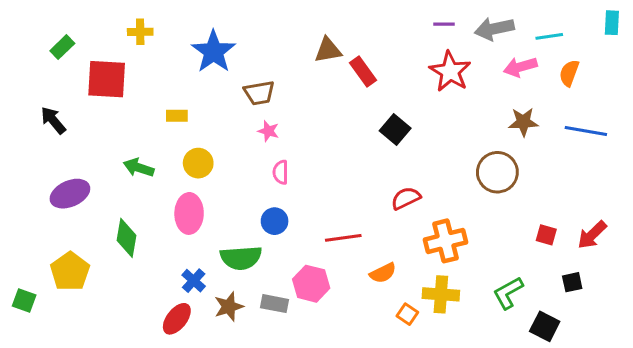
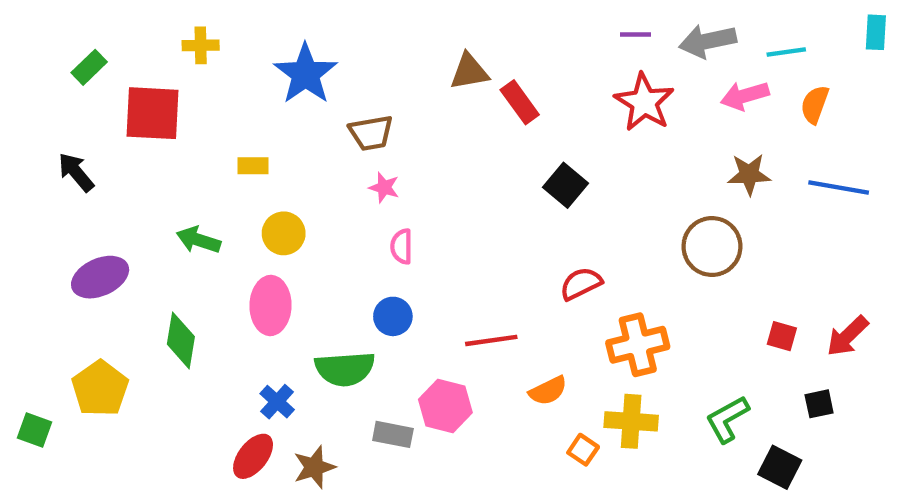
brown star: (229, 307) -> (314, 467), moved

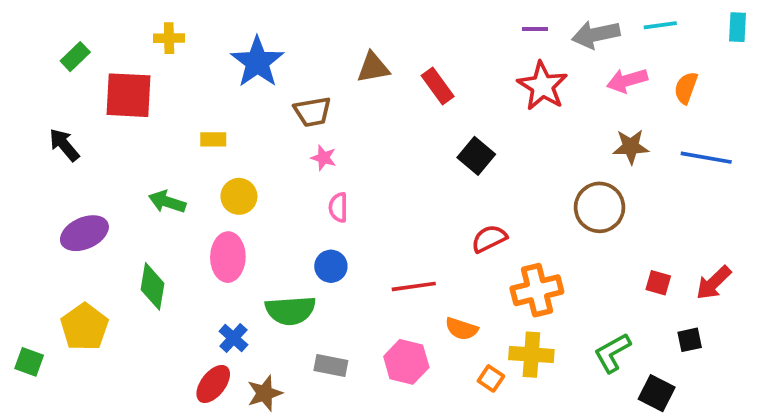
cyan line: (786, 52) -> (660, 25), moved
brown triangle: (469, 72) -> (373, 68), moved
orange semicircle: (548, 391) -> (462, 329), turned 44
pink hexagon: (445, 406) -> (406, 362), moved

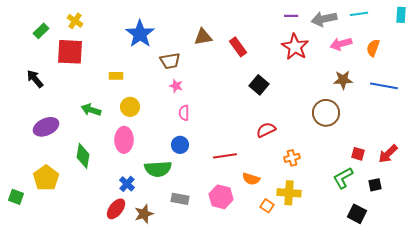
yellow cross: (169, 38) -> (75, 21), moved, turned 35
orange cross: (537, 290) -> (292, 158), size x0.6
green L-shape: (612, 353) -> (343, 178), moved

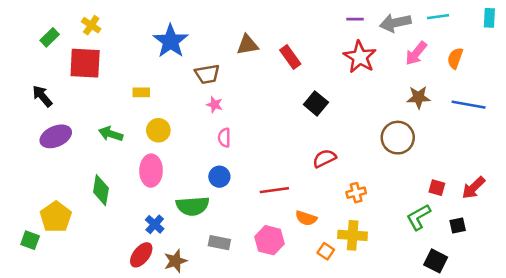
pink arrow: (341, 44) -> (416, 53), turned -35
purple ellipse: (46, 127) -> (56, 136), moved
green square: (16, 197) -> (30, 240), moved

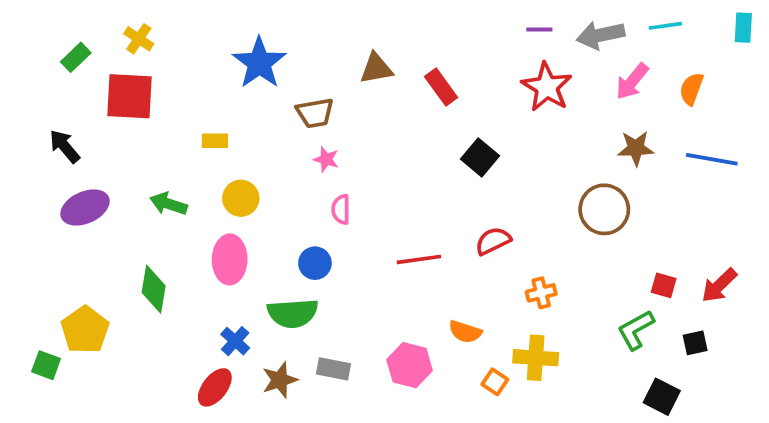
blue circle: (219, 177) -> (315, 263), moved
red line: (274, 190) -> (419, 259), moved
brown star: (175, 261) -> (280, 380), moved

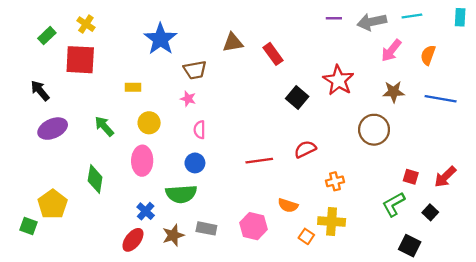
red star: (547, 87) -> (338, 80), moved
pink star: (326, 159) -> (188, 99), moved
green arrow: (168, 204) -> (104, 126), turned 30
pink semicircle: (341, 209) -> (200, 130), moved
black square: (695, 343) -> (430, 212), turned -35

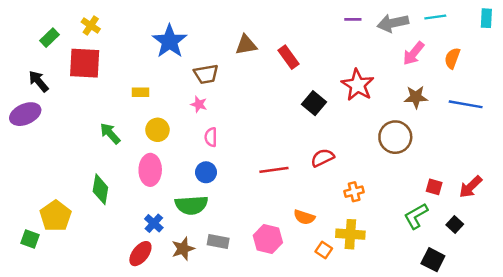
black arrow: (40, 91) -> (39, 81), moved
purple ellipse: (53, 129) -> (25, 114), moved

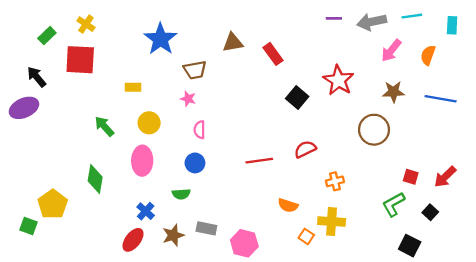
cyan rectangle: (486, 18) -> (452, 25), moved
green semicircle: (191, 205) -> (181, 194), size x0.6
pink hexagon: (268, 239) -> (244, 243), moved

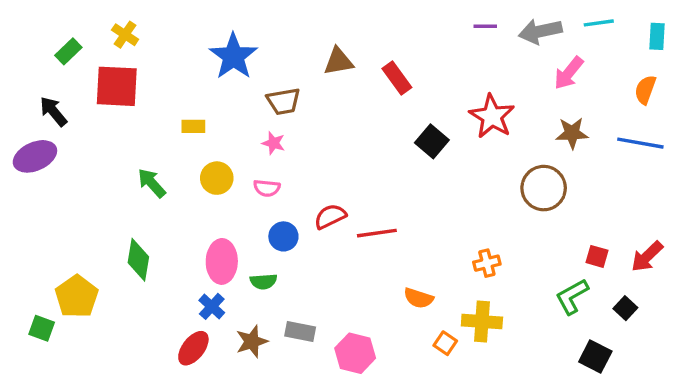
orange semicircle: (428, 55) -> (645, 90), moved
pink semicircle: (200, 130) -> (267, 188), moved, turned -84
red semicircle: (305, 149) -> (330, 216), moved
pink ellipse: (142, 161) -> (222, 261), moved

